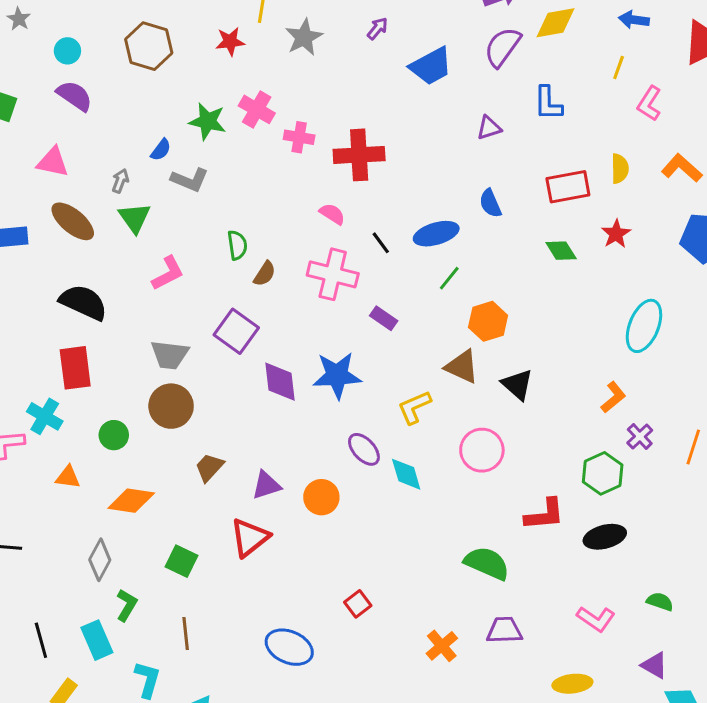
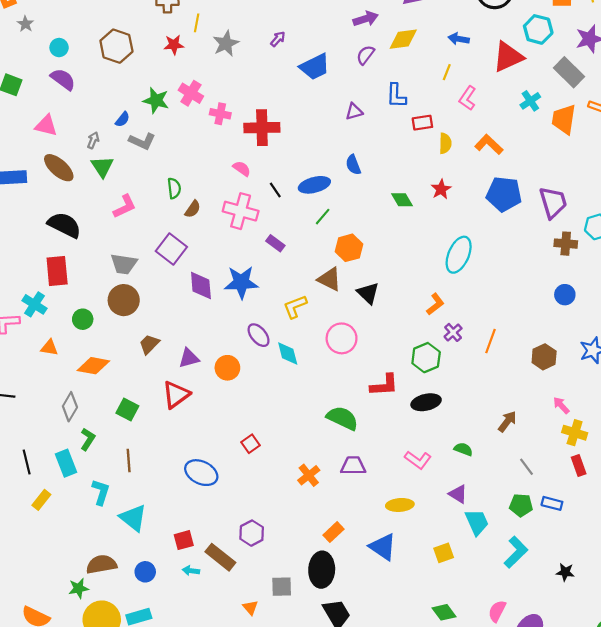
purple semicircle: (502, 47) -> (365, 55), size x0.7
red rectangle: (568, 187) -> (422, 123), moved, size x0.7

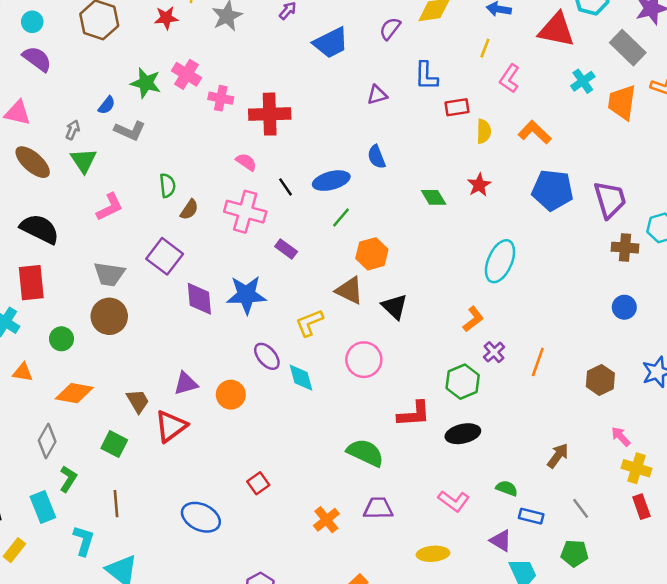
red triangle: (508, 57) -> (556, 30), turned 36
brown trapezoid: (149, 344) -> (138, 401), moved, turned 105
blue rectangle: (552, 503) -> (531, 516), moved

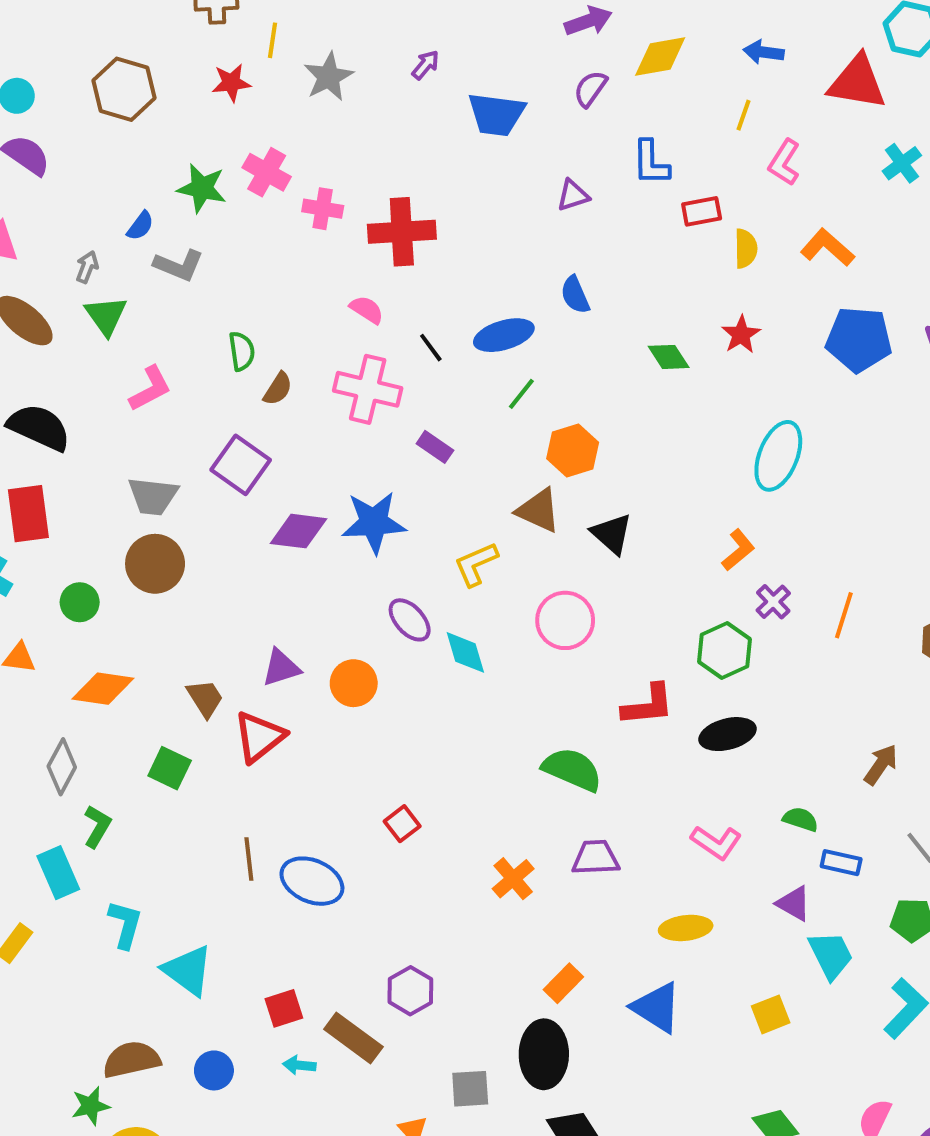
blue trapezoid: (331, 43) -> (496, 114), turned 36
purple diamond: (199, 299) -> (299, 531), turned -76
brown line: (116, 504) -> (249, 859), moved

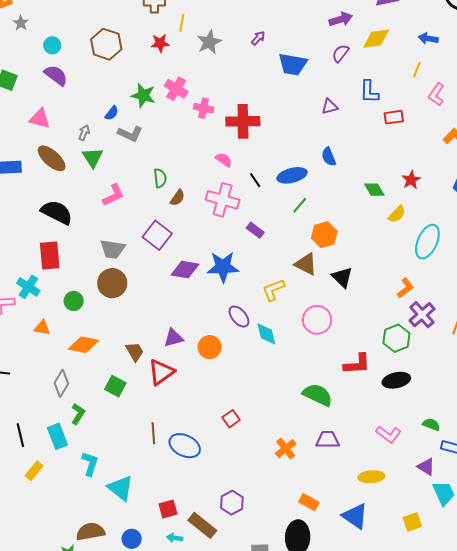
yellow semicircle: (746, 249) -> (397, 214), moved, turned 42
purple cross: (773, 602) -> (422, 315), size x1.5
orange rectangle: (563, 983) -> (309, 502), turned 72

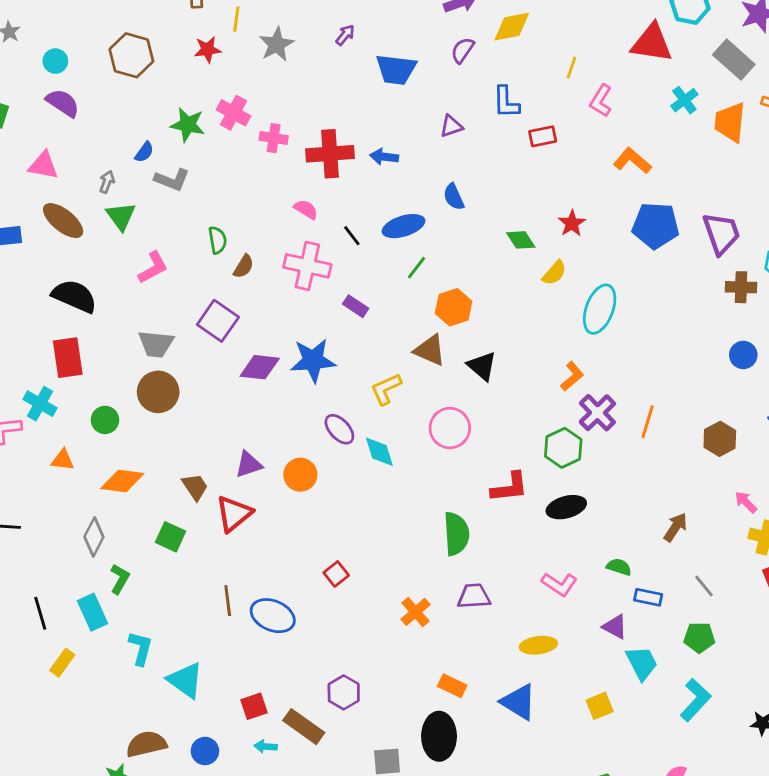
blue arrow: (428, 38) -> (384, 157), moved
green semicircle: (318, 395) -> (456, 534), turned 64

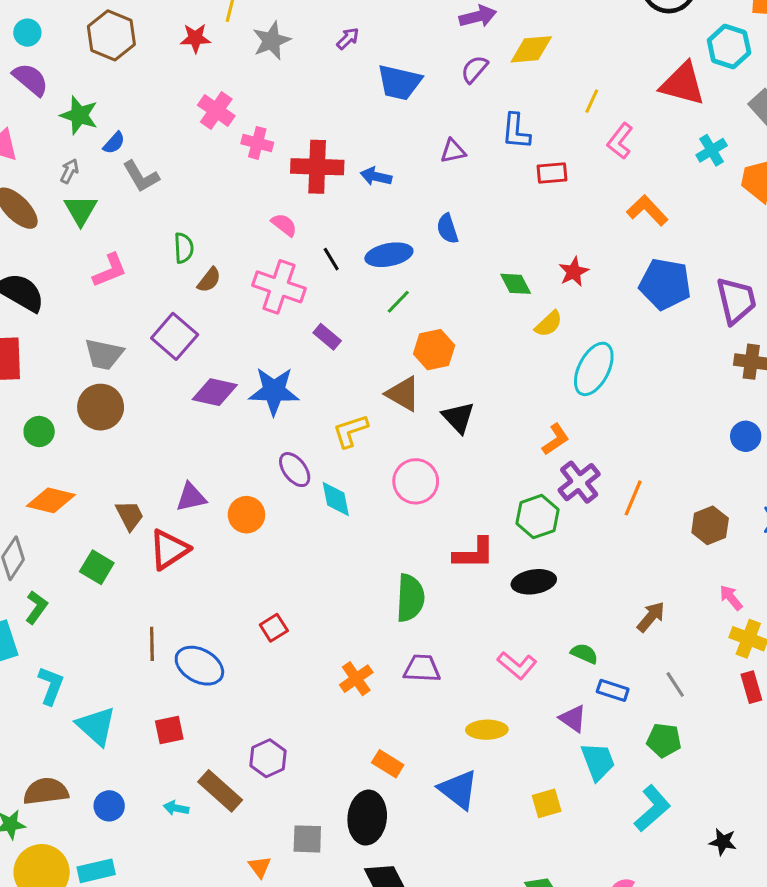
green star: (188, 125) -> (79, 115), moved
gray L-shape: (172, 180) -> (141, 176), turned 32
red square: (254, 706) -> (169, 730), moved

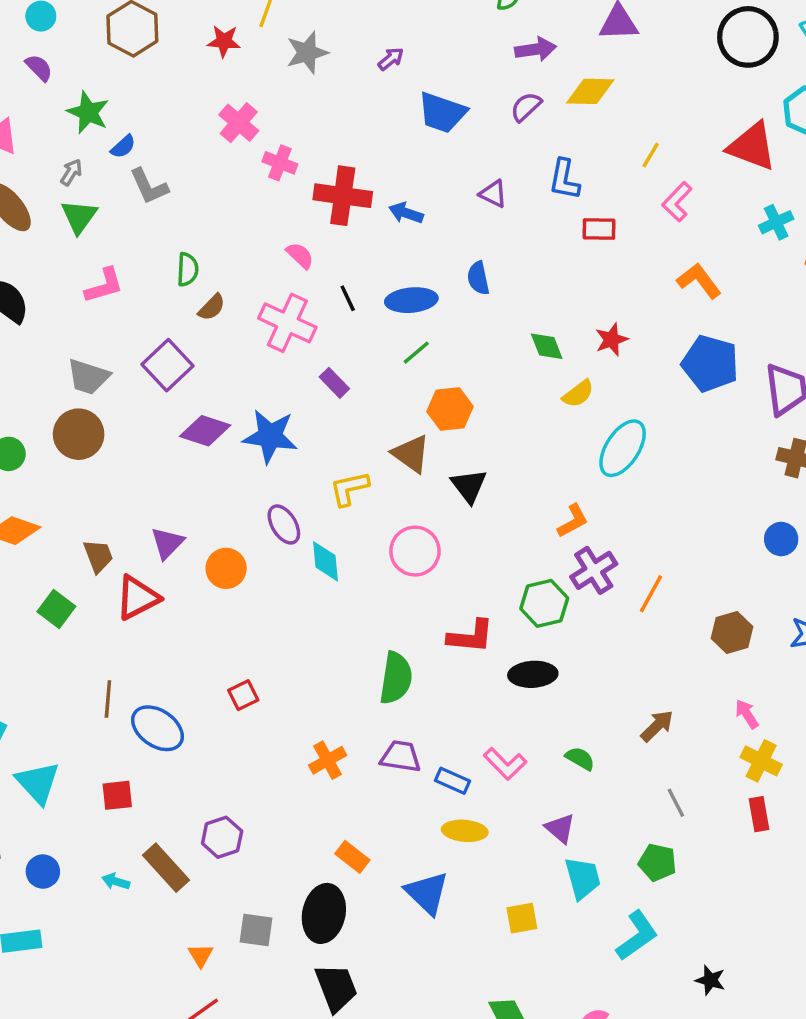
purple semicircle: (31, 79) -> (39, 68), size x0.7
purple triangle: (453, 151) -> (493, 194), turned 32
purple triangle: (191, 497) -> (167, 543), turned -40
blue rectangle: (613, 690) -> (453, 781), moved

